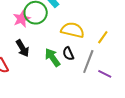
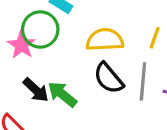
black semicircle: (68, 54) -> (109, 78), size x1.5
green arrow: (53, 57) -> (62, 94), moved

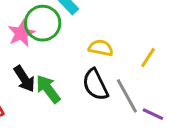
yellow semicircle: (105, 40) -> (101, 48), size x0.7
gray line: (143, 81) -> (127, 96), turned -48

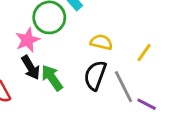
pink star: (21, 33) -> (27, 40), moved
black semicircle: (95, 85) -> (95, 75), turned 44

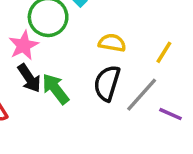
gray line: (123, 87) -> (142, 95), turned 72

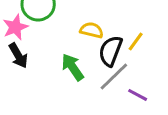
black semicircle: (107, 83) -> (111, 51), moved
green arrow: (55, 89) -> (73, 67), moved

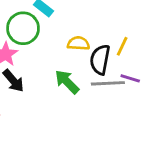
gray line: (114, 77) -> (108, 83), turned 52
purple line: (138, 95) -> (130, 78), moved

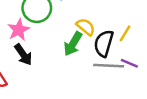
yellow semicircle: (78, 43) -> (86, 27), turned 30
green arrow: (67, 82) -> (73, 44), moved, turned -110

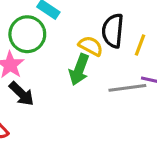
black semicircle: (104, 43) -> (113, 31), moved

